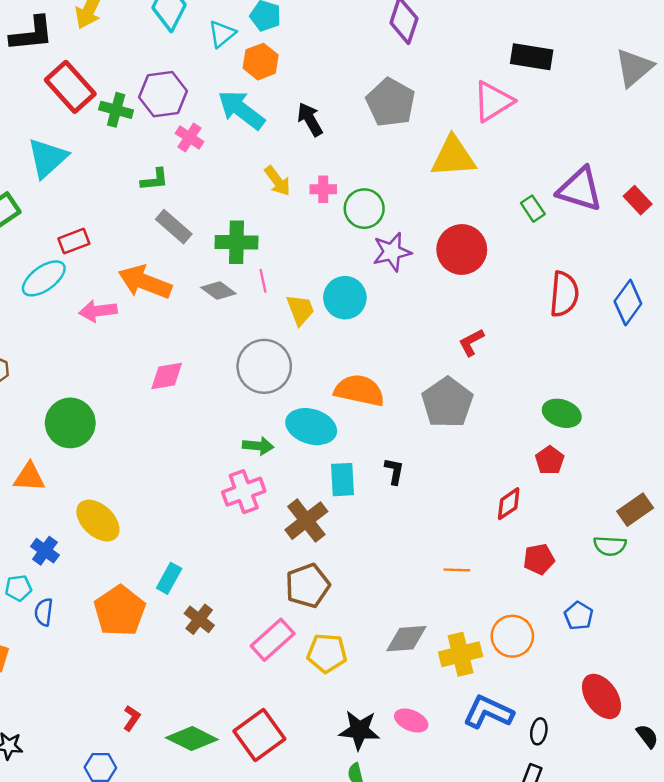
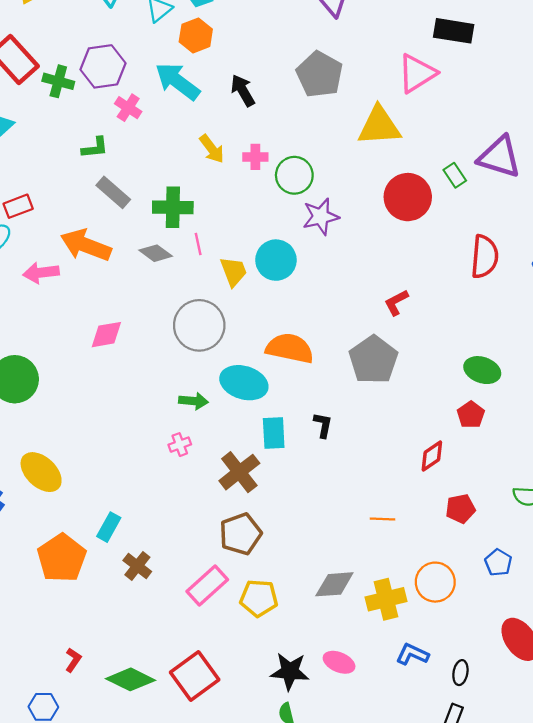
red circle: (462, 250) -> (408, 197), moved
pink cross: (244, 492) -> (180, 445), size x0.6
blue L-shape: (488, 712) -> (412, 654), size x0.7

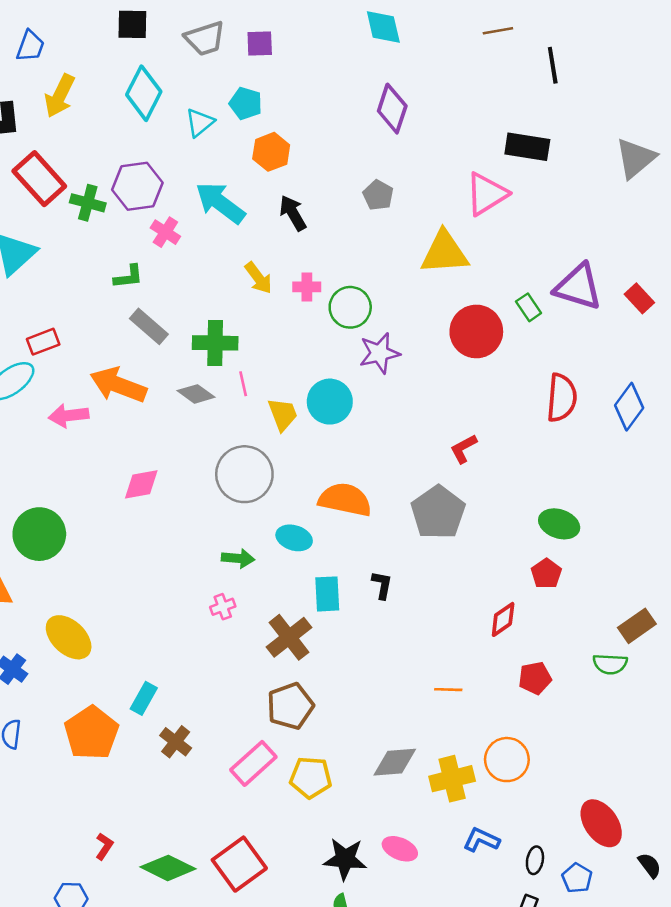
orange hexagon: (196, 35) -> (271, 152), moved
gray pentagon: (320, 74) -> (378, 195), size x0.6
cyan ellipse: (244, 383) -> (294, 538), size x0.7
blue pentagon: (498, 563) -> (577, 878), moved

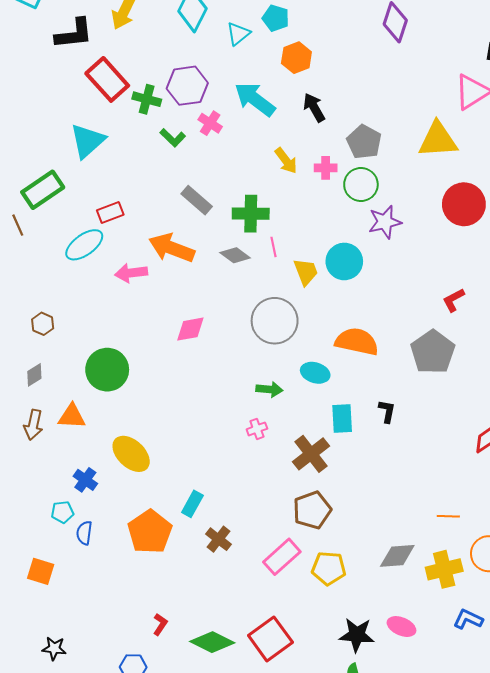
gray pentagon: (378, 195) -> (364, 142), moved, size x1.4
green L-shape: (128, 277) -> (173, 138), moved, turned 50
orange line: (448, 690) -> (448, 516), moved

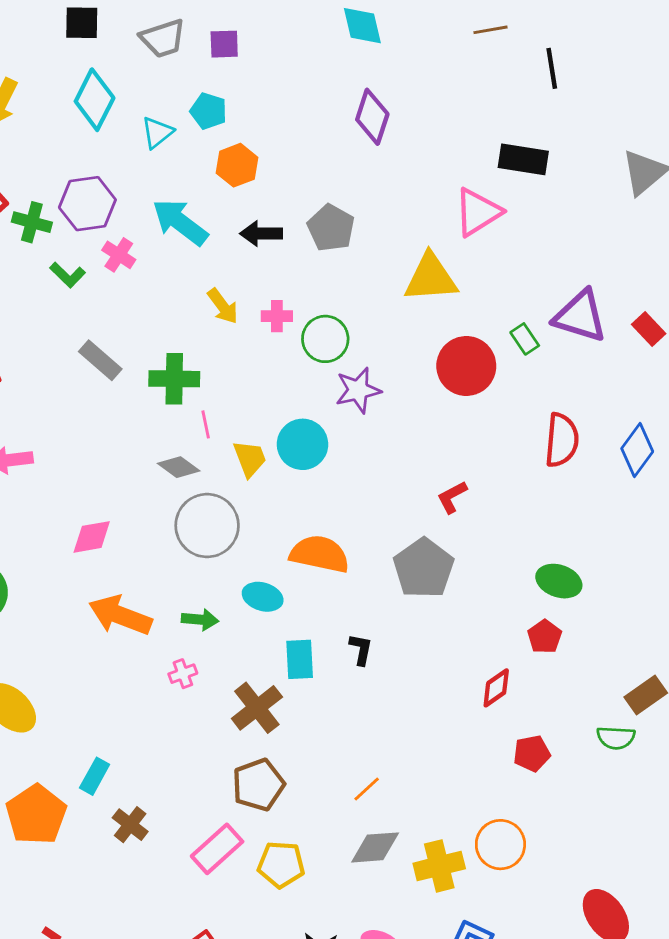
black arrow: (314, 108) -> (261, 234), turned -60
gray pentagon: (364, 142) -> (331, 228), moved
orange arrow: (172, 248) -> (120, 615), moved
gray diamond: (235, 255) -> (179, 467), moved
orange line: (448, 516) -> (367, 789), moved, turned -45

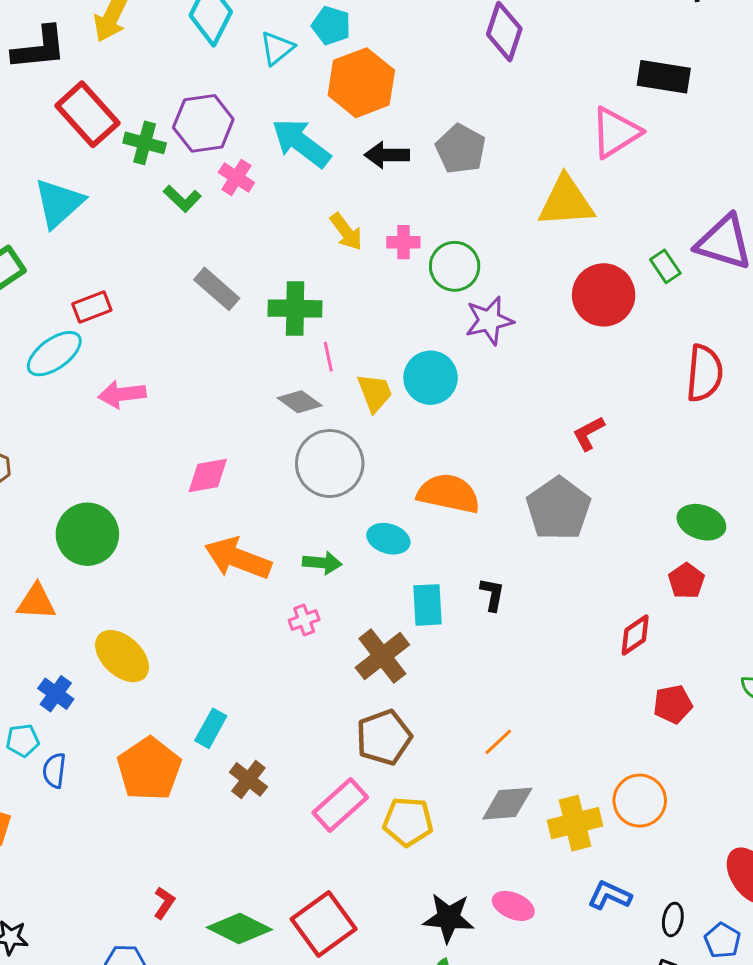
orange hexagon: (237, 165) -> (361, 83), size x1.5

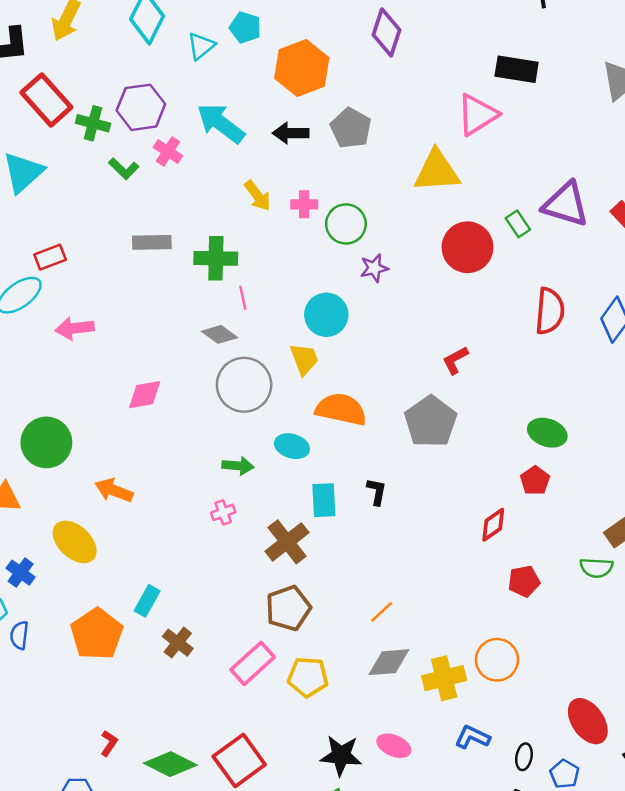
orange hexagon: (361, 83) -> (302, 68), moved
gray rectangle: (217, 289) -> (152, 242), turned -42
purple star: (489, 320) -> (374, 268), size x0.7
yellow trapezoid: (375, 393) -> (304, 359), moved
orange arrow: (238, 558) -> (114, 490), moved, size x0.7

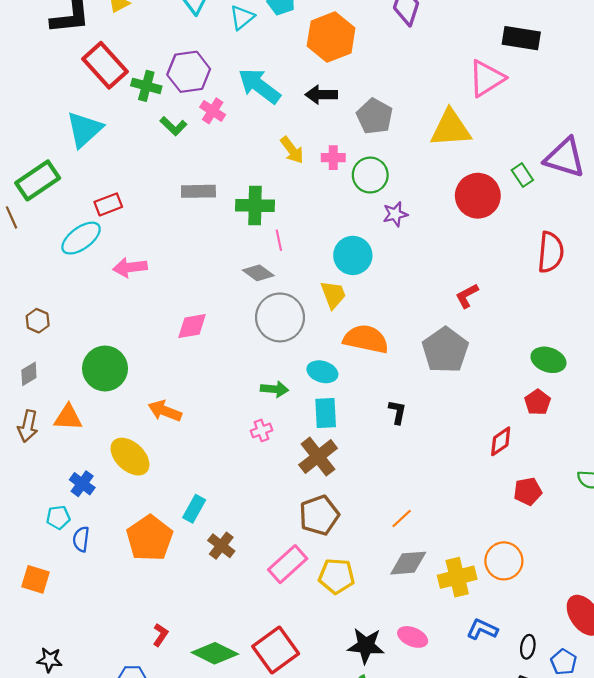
gray pentagon: (351, 128) -> (375, 116), moved
cyan rectangle: (324, 500) -> (326, 413), moved

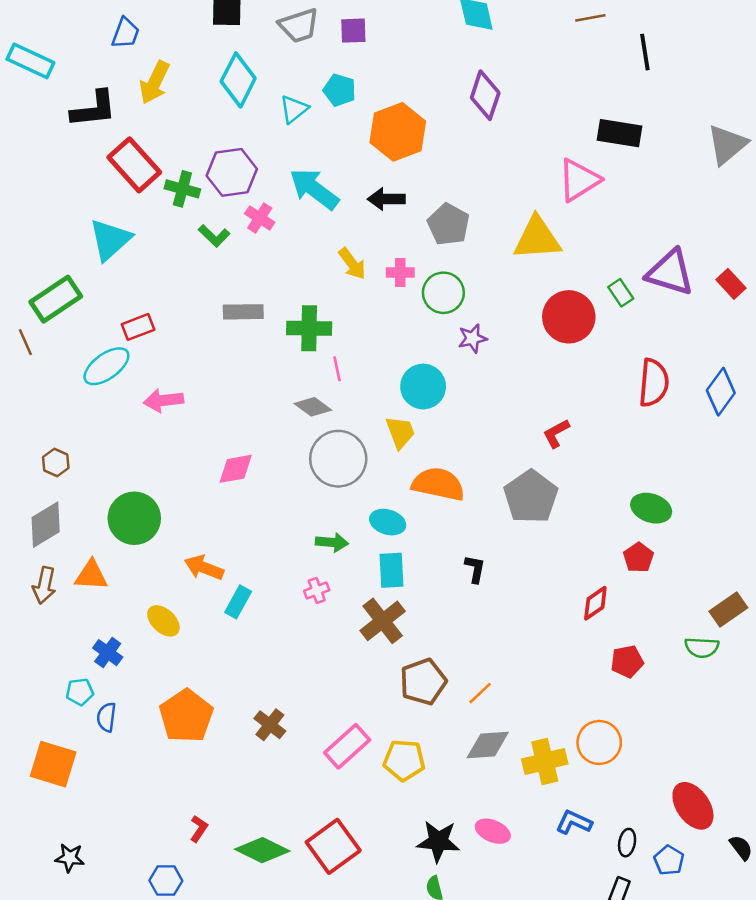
gray diamond: (29, 374) -> (46, 525), size x1.6
yellow ellipse: (130, 457) -> (163, 621), size x0.7
cyan rectangle: (194, 509) -> (238, 602), moved
brown pentagon: (319, 515) -> (423, 682), moved
orange square: (35, 579) -> (53, 764), size x1.4

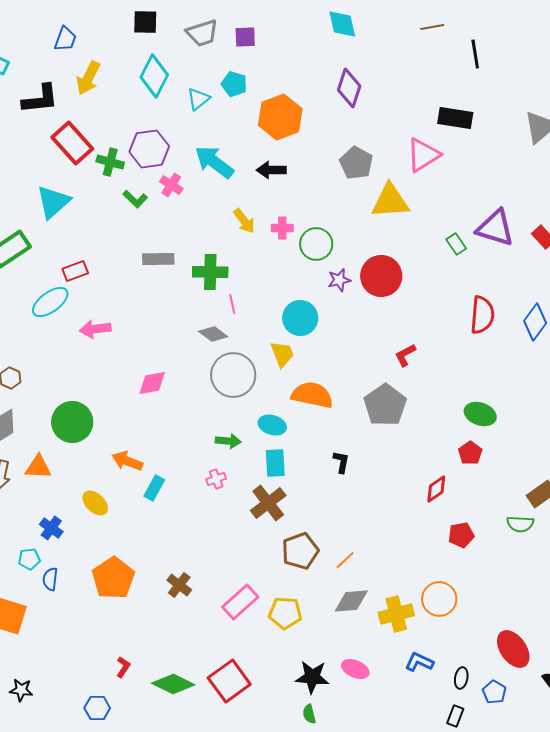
gray pentagon: (448, 224) -> (356, 163), moved
red circle: (569, 317) -> (381, 276), moved

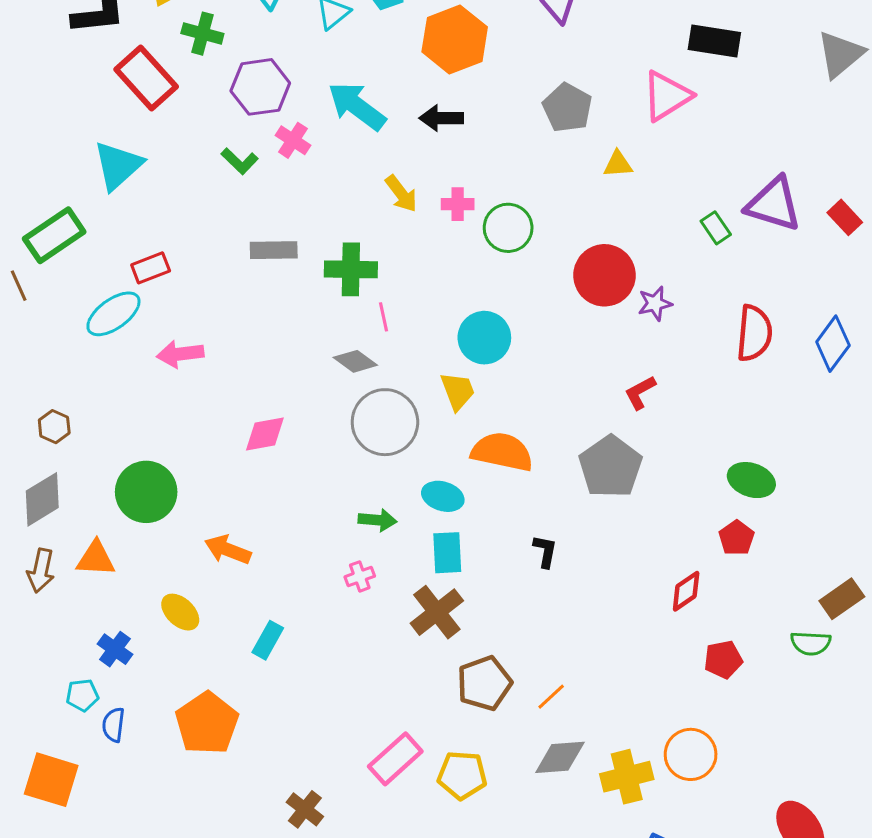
green cross: (110, 162) -> (202, 34), moved
yellow triangle: (390, 201) -> (618, 164), size x0.5
purple star: (339, 280) -> (655, 303), moved
cyan rectangle: (154, 488) -> (268, 640), moved
brown cross: (179, 585) -> (305, 809), moved

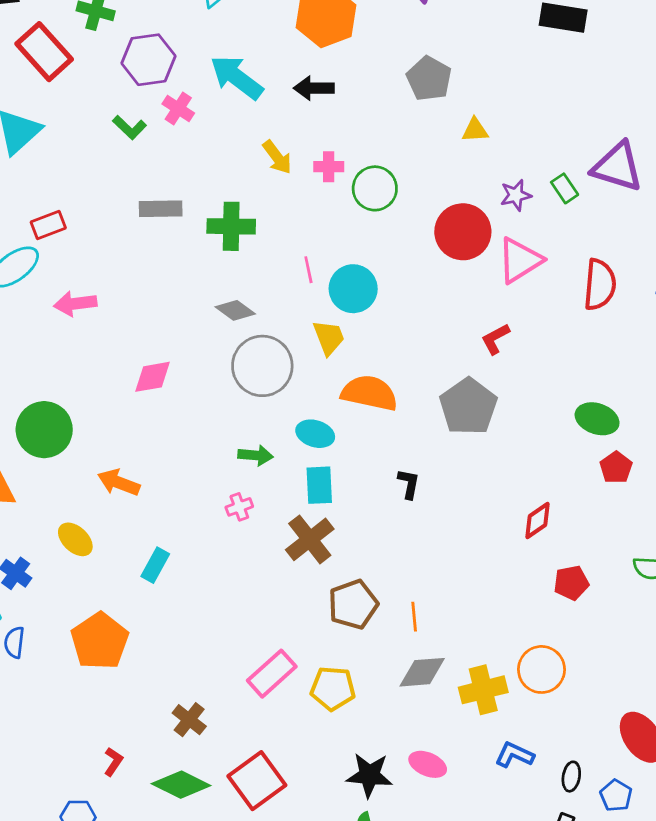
pink triangle: (667, 96) -> (520, 260), moved
purple star: (655, 303) -> (516, 195), moved
pink line: (383, 317) -> (308, 270), moved
red pentagon: (737, 538) -> (616, 468), moved
orange line: (551, 697) -> (414, 617), turned -52

